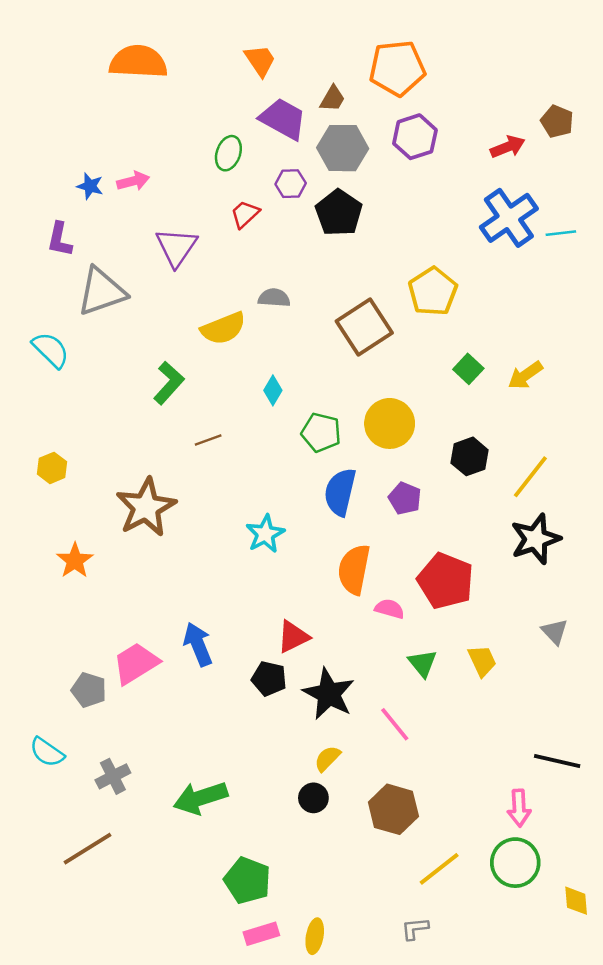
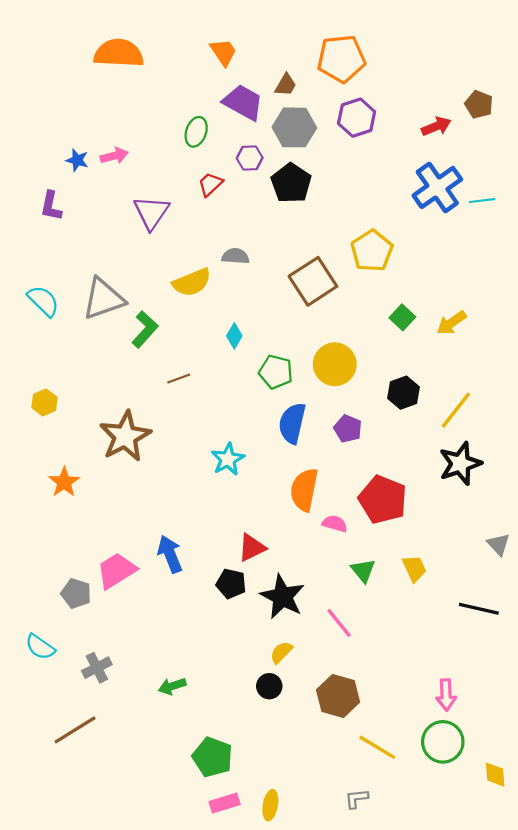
gray triangle: (102, 292) -> (103, 299), moved
gray triangle: (555, 632) -> (498, 544), moved
black line: (557, 761) -> (479, 609), moved
green arrow: (200, 798) -> (172, 686), size x0.6
yellow line: (439, 869) -> (377, 747), turned 69

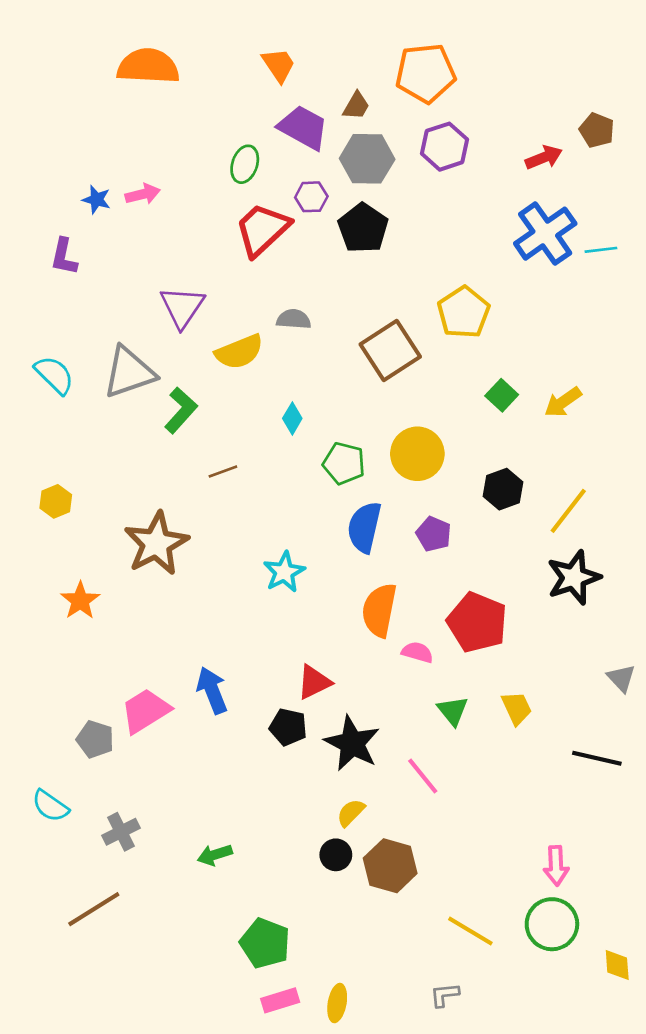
red trapezoid: (210, 184) -> (262, 229), size x1.8
purple triangle: (151, 213) -> (182, 307), moved
brown hexagon: (338, 696) -> (390, 866), moved

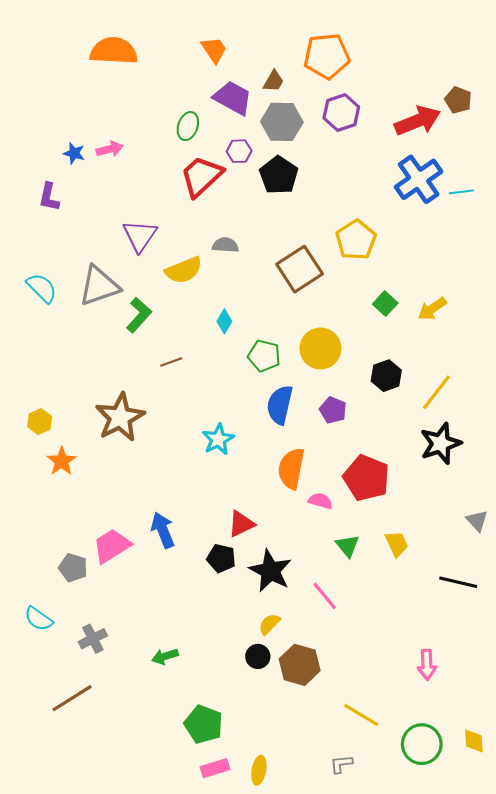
red arrow: (544, 157) -> (418, 121), size x1.6
yellow hexagon: (56, 501) -> (40, 422), moved
green circle: (552, 924) -> (422, 744), moved

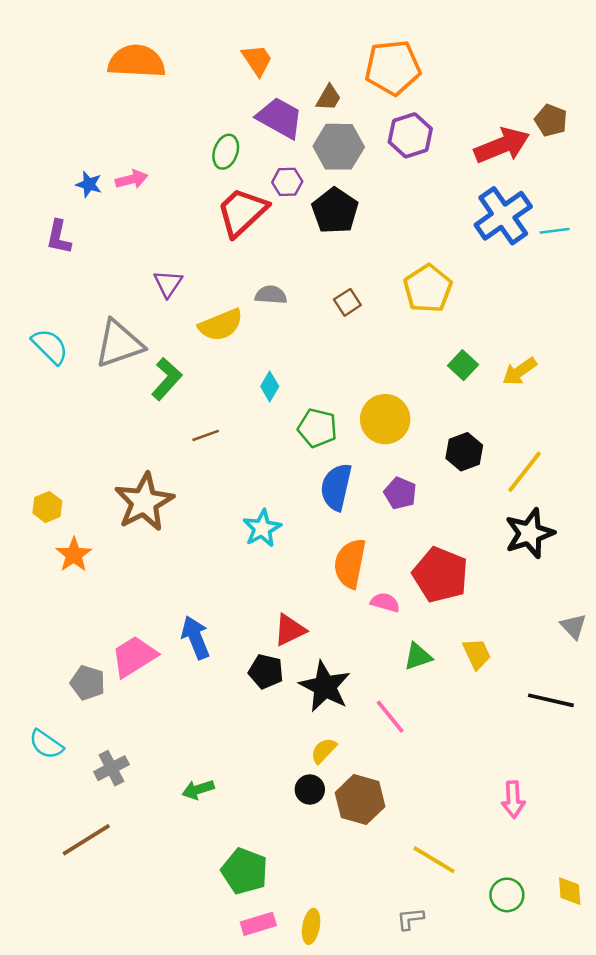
purple triangle: (140, 236) -> (168, 284), size x0.7
brown square: (300, 269) -> (347, 302), moved, size x0.5
green triangle: (348, 546) -> (418, 656), turned 50
green circle: (422, 744) -> (507, 895), size x0.7

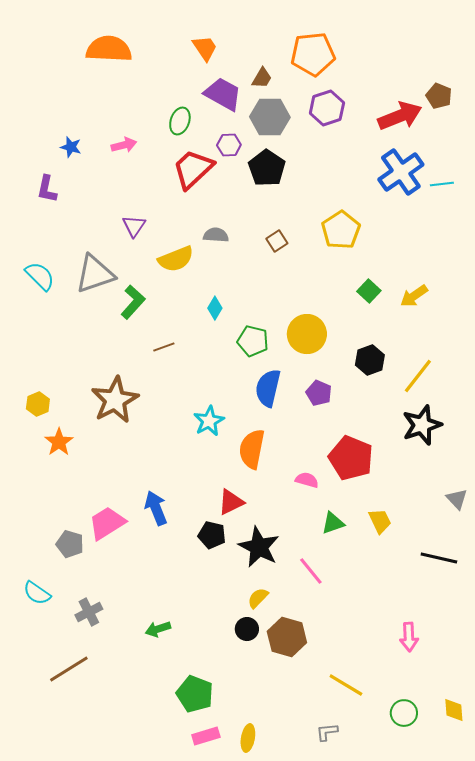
pink arrow: (132, 179) -> (124, 145), moved
orange semicircle: (350, 564) -> (252, 449), moved

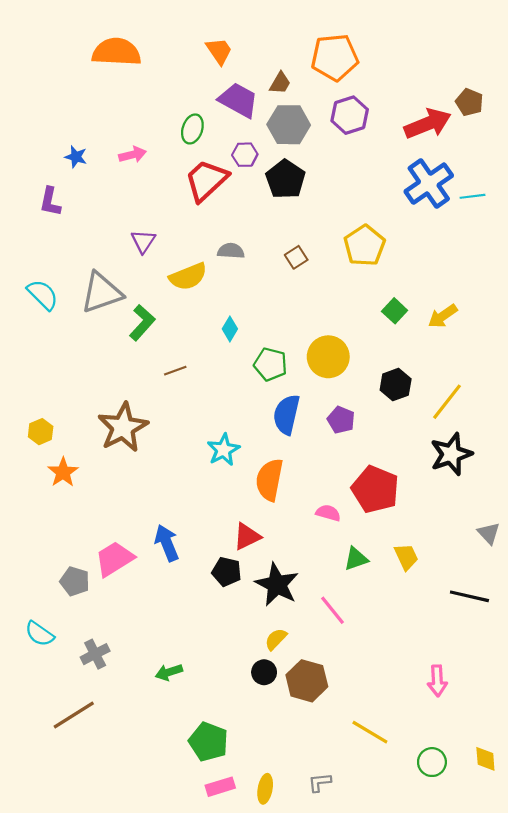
gray L-shape: (327, 732) -> (320, 782), moved

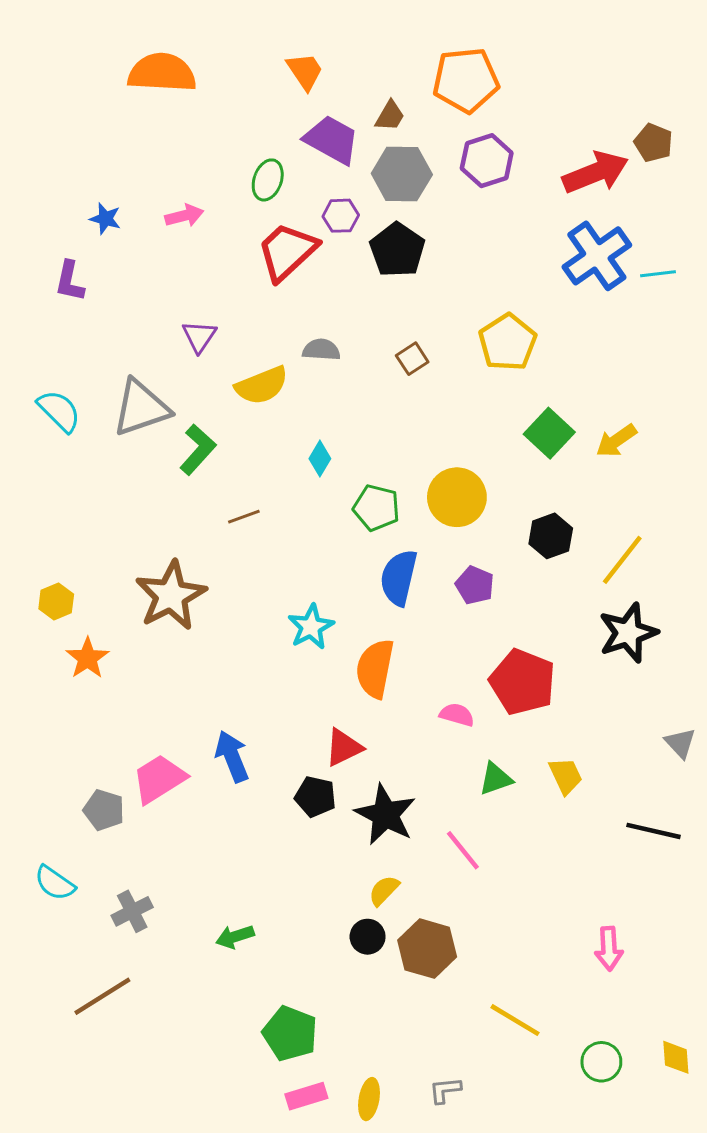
green square: (395, 311) -> (549, 433), size x1.4

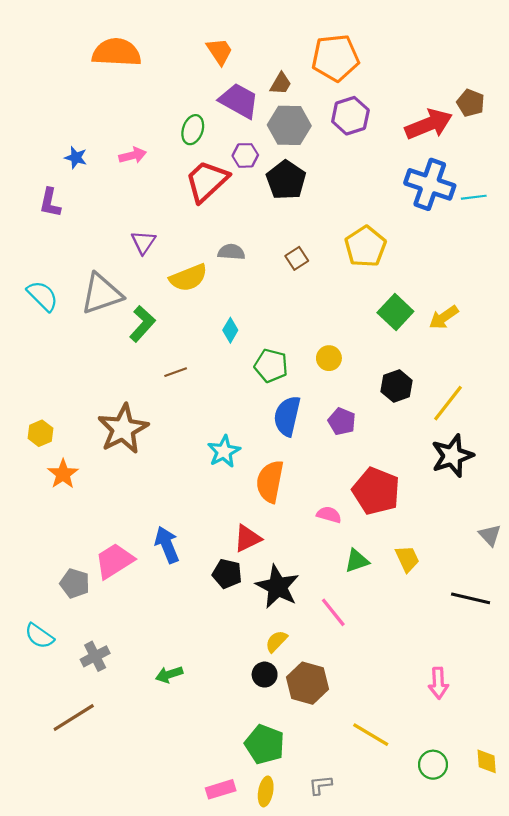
blue cross: (597, 256) -> (430, 184), turned -36
yellow circle: (457, 497) -> (329, 358), size x0.6
green pentagon: (290, 1033) -> (265, 744), moved

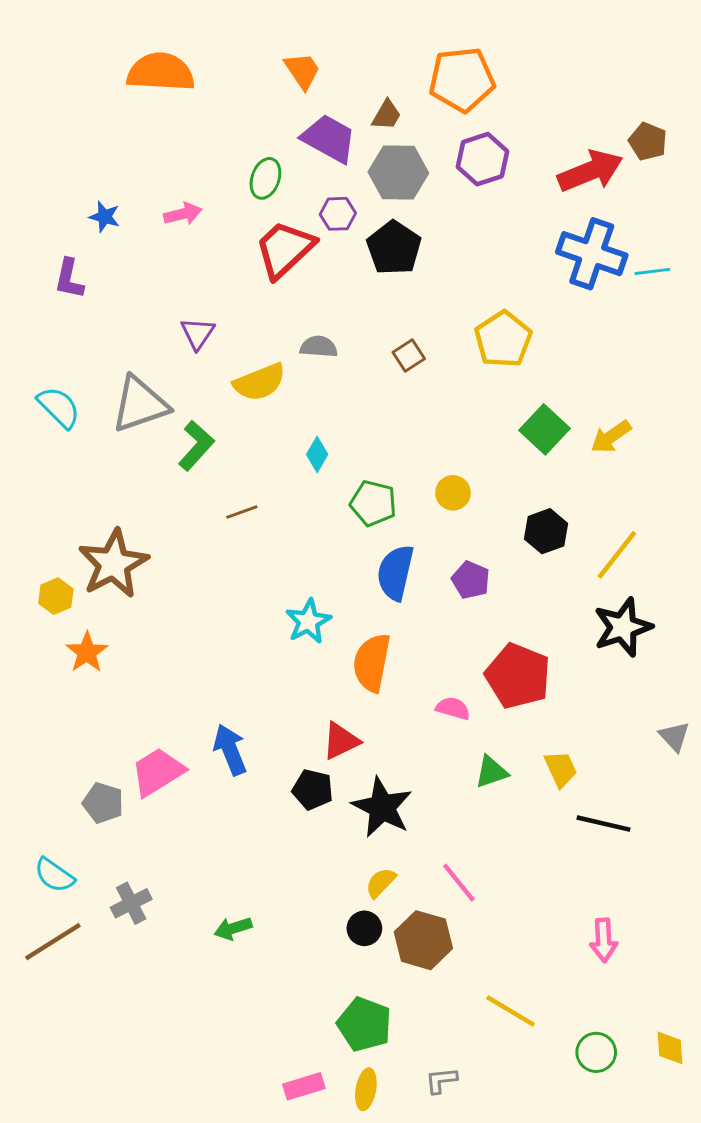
brown star: (123, 429) -> (113, 564), moved
black line: (471, 598) -> (604, 824), moved
pink line: (333, 612) -> (459, 883), moved
brown line: (74, 717) -> (53, 942), moved

